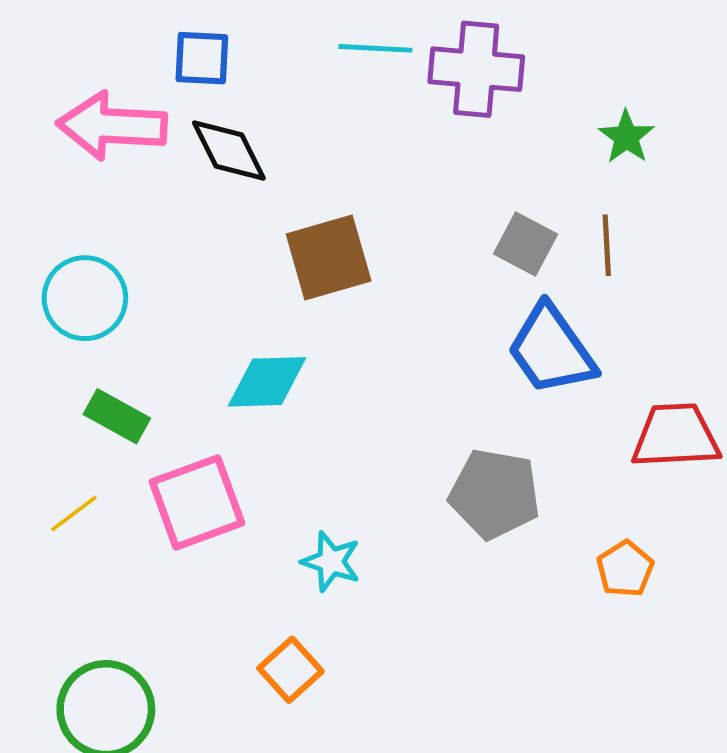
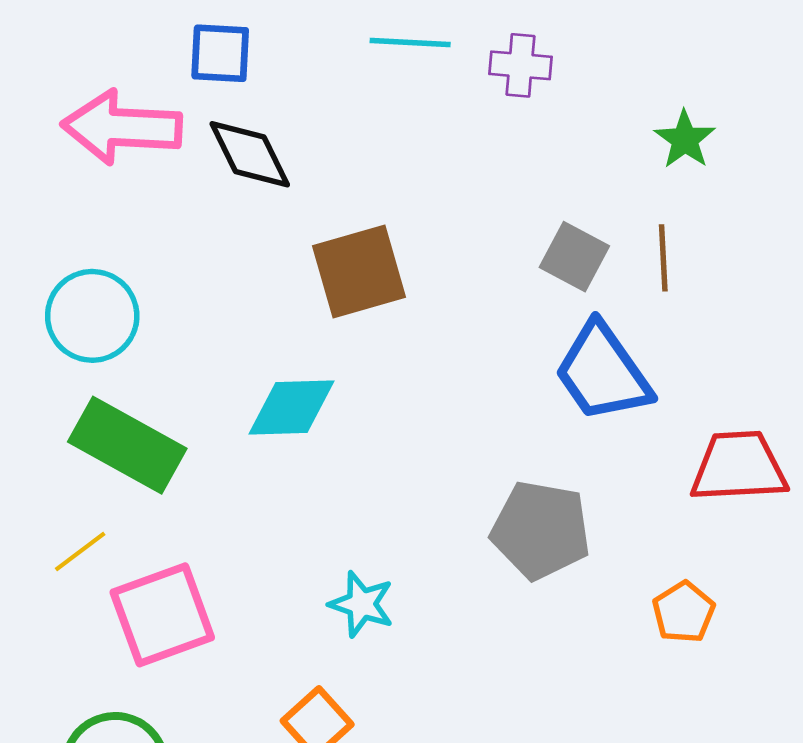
purple cross: (476, 69) -> (521, 65), size x0.6
green rectangle: (117, 416) -> (127, 445), size x1.6
pink square: (197, 502) -> (162, 615), moved

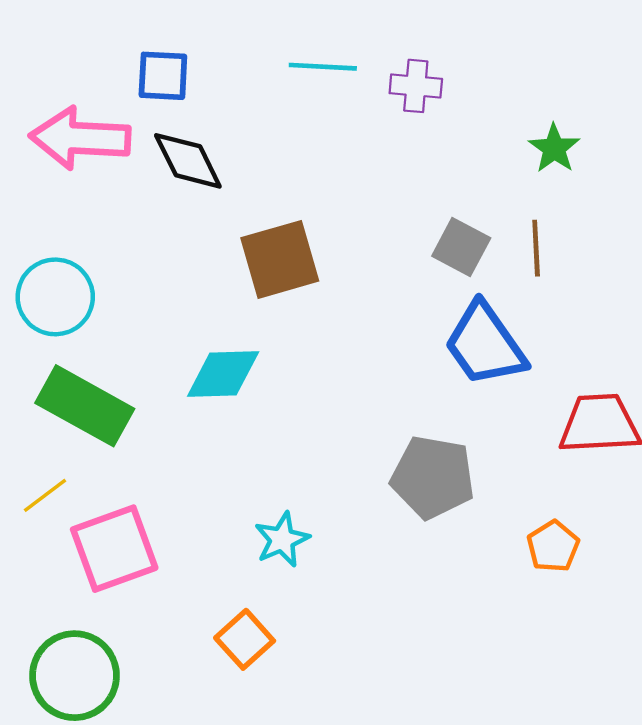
cyan star: (362, 604) -> (282, 540), turned 30

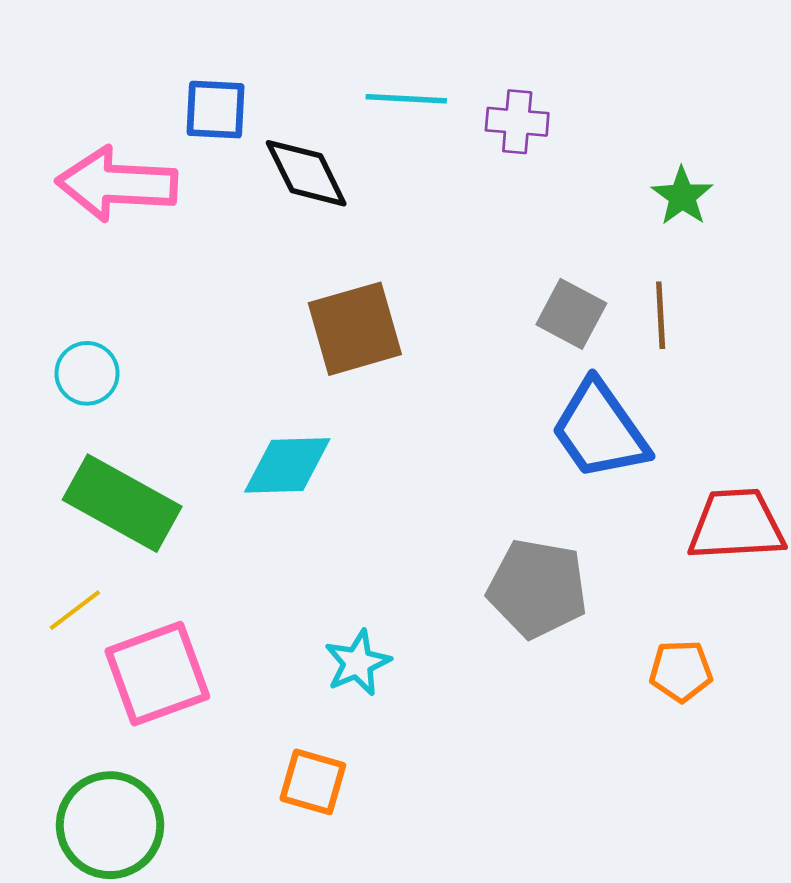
black diamond: (188, 161) -> (306, 173), moved
cyan circle: (55, 297) -> (87, 373), size x0.7
orange pentagon: (553, 546) -> (681, 671), turned 30
orange square: (245, 639) -> (313, 782), turned -32

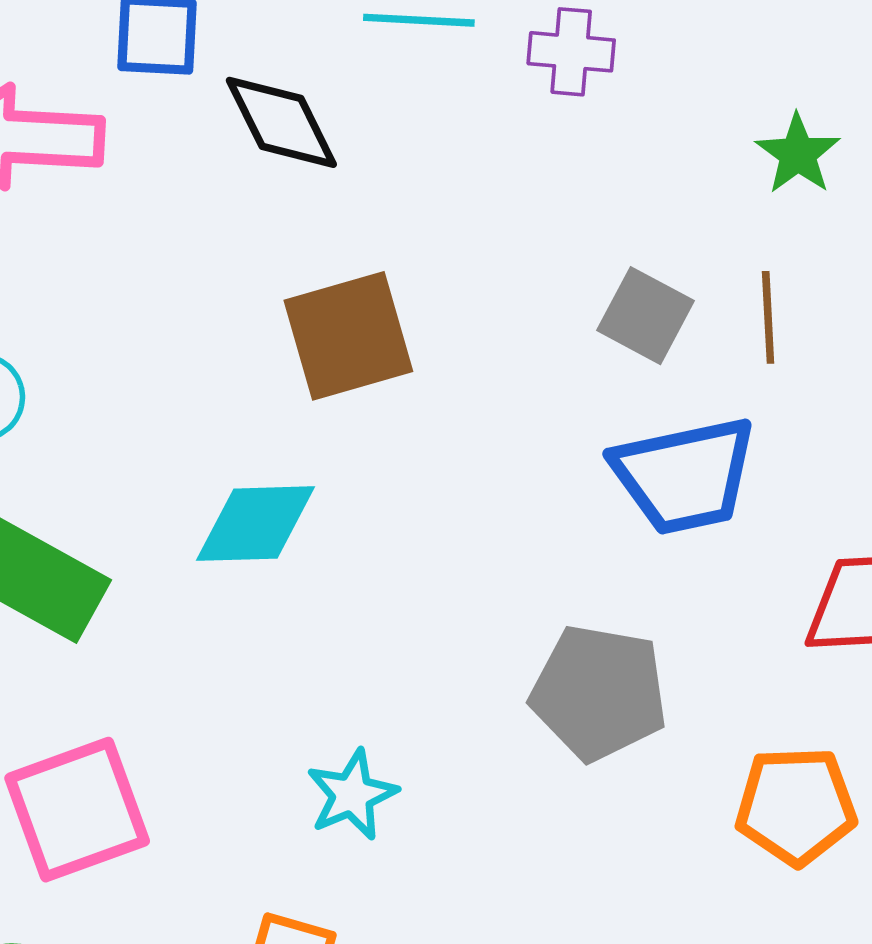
blue trapezoid: (600, 430) -> (684, 475), turned -67
orange pentagon: (681, 671) -> (796, 806), size x1.4

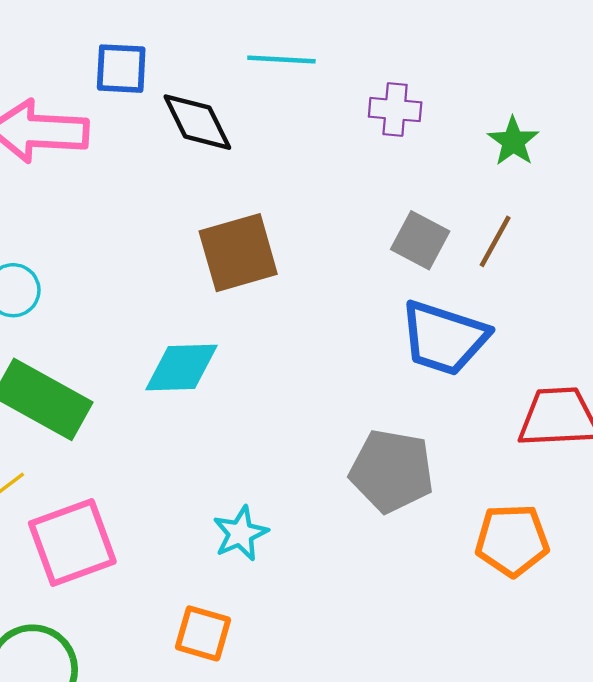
purple cross: (571, 52) -> (395, 110), moved
brown line: (768, 317) -> (495, 241), turned 32
blue trapezoid: (684, 475) -> (444, 338), turned 30

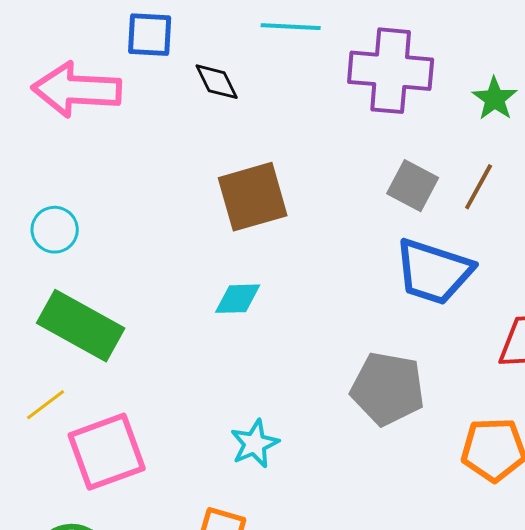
purple cross: (395, 110) -> (391, 71), size x1.8
black diamond: (197, 122) -> (217, 82), size x0.7
cyan diamond: (181, 367) -> (238, 299), moved, size x0.7

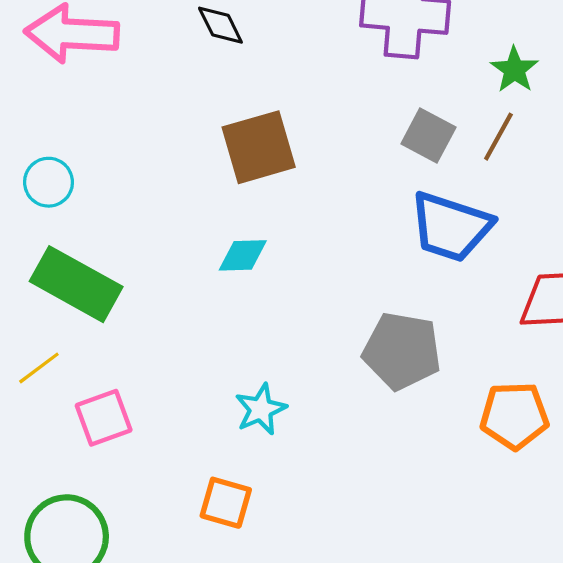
green star: (495, 99) -> (514, 70), moved
pink square: (107, 452) -> (104, 418), size x0.7

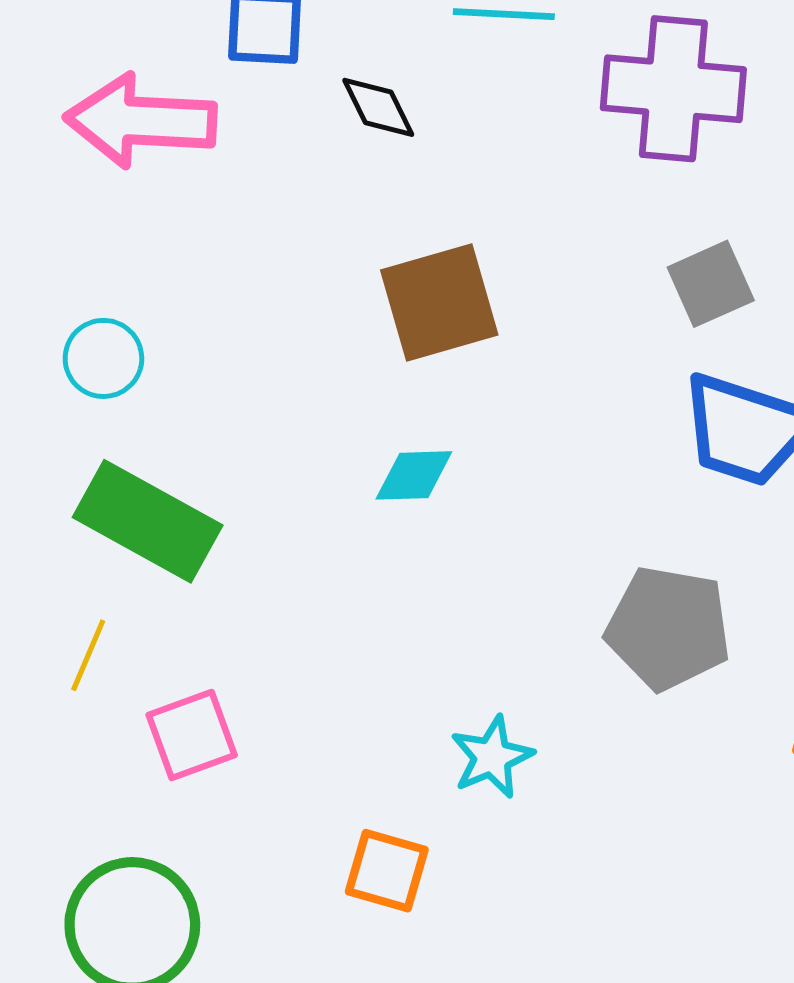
gray square: (428, 135) -> (711, 284), turned 38
yellow line: (39, 368) -> (88, 655), turned -30
cyan star: (261, 409) -> (492, 757), moved

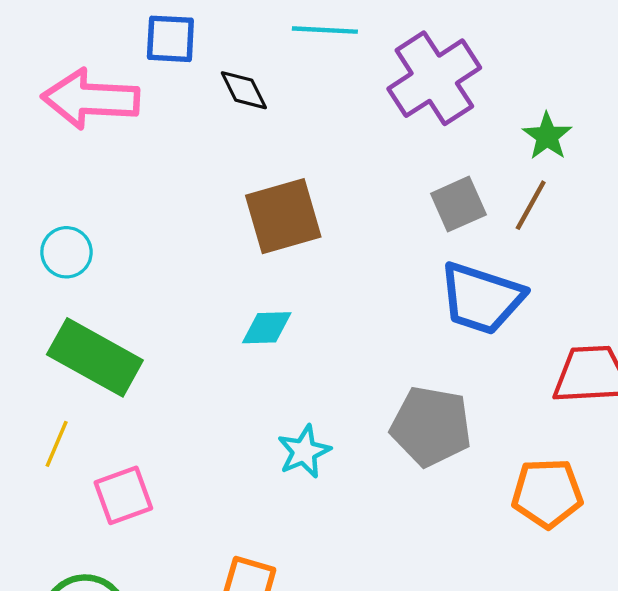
purple cross: (673, 89) -> (434, 78), turned -38
cyan star: (492, 757) -> (304, 452), moved

